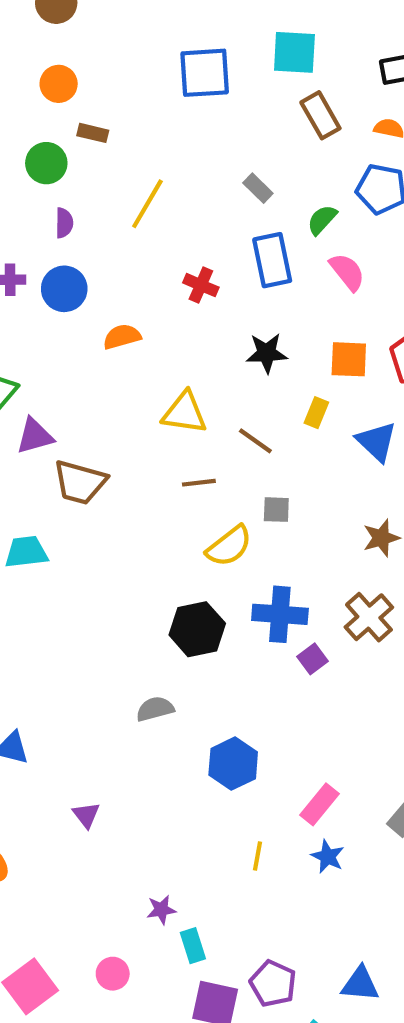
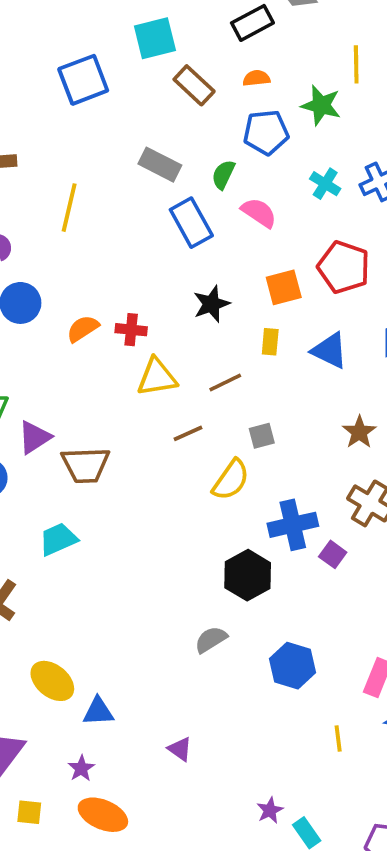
gray rectangle: (258, 188) -> (160, 165), size x1.5
red cross: (201, 285) -> (131, 330), moved
brown line: (255, 441) -> (225, 382), turned -44
black hexagon: (197, 629) -> (248, 575), moved

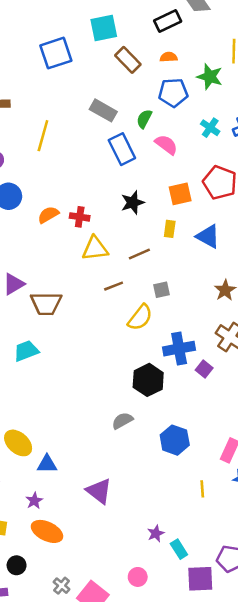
purple triangle: (180, 749) -> (99, 491), size x1.6

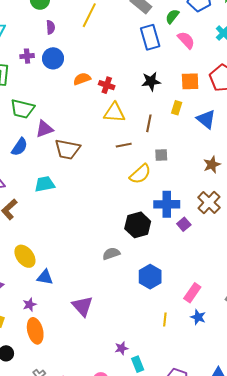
brown line: (139, 254) -> (149, 123), turned -66
orange ellipse: (47, 531) -> (35, 331), turned 40

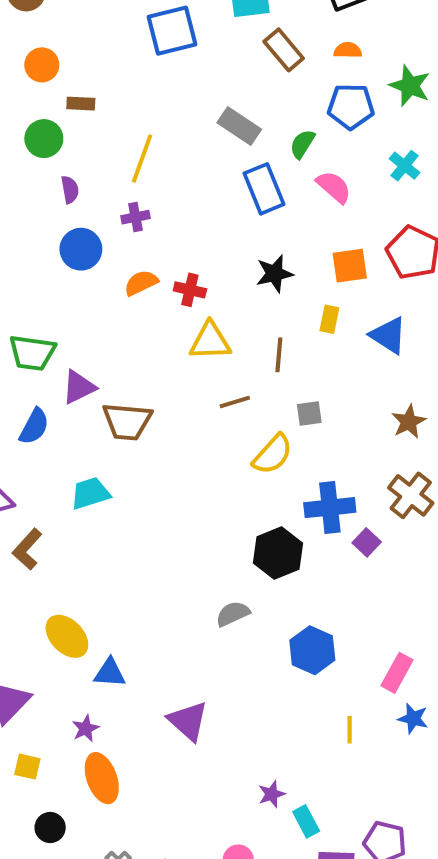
purple cross: (27, 56) -> (135, 217), moved

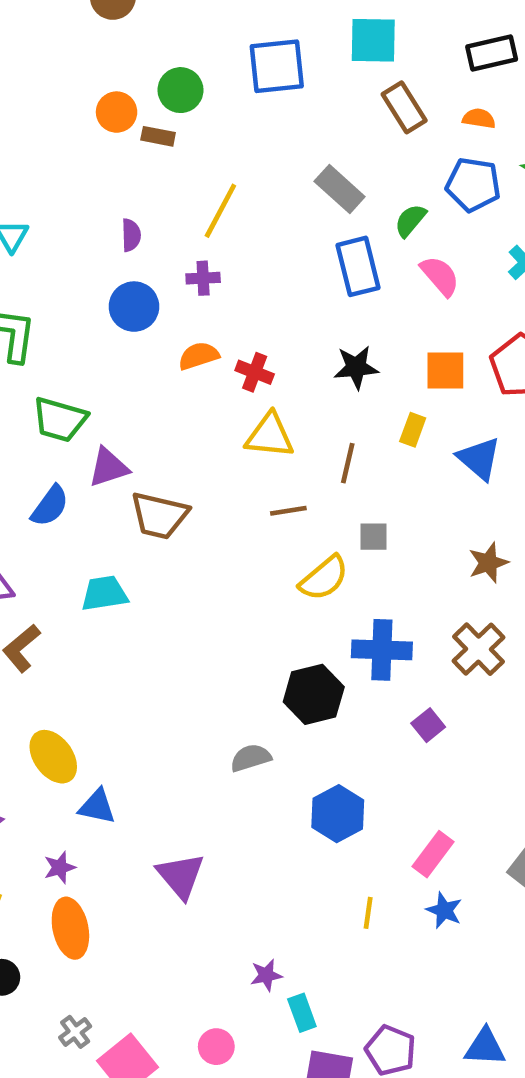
orange circle: (42, 65) -> (117, 112), moved
green circle: (44, 139) -> (180, 90), moved
purple square: (367, 542) -> (428, 725), moved

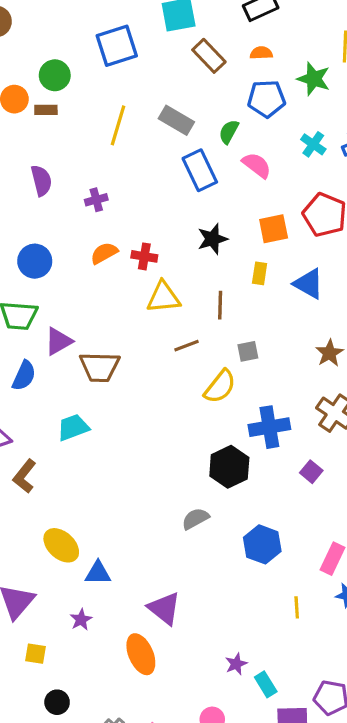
yellow line: (220, 211) -> (118, 125), moved
purple semicircle: (131, 235) -> (41, 181), size x1.4
blue circle: (134, 307) -> (35, 261), moved
orange ellipse: (70, 928) -> (141, 654), moved

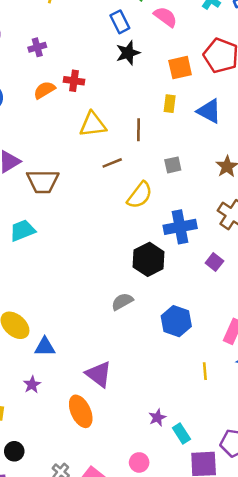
blue rectangle: (200, 170) -> (120, 22), size x0.7
black star: (213, 239) -> (128, 53), moved
red cross: (144, 256) -> (74, 81), moved
gray square: (248, 351) -> (173, 165), moved

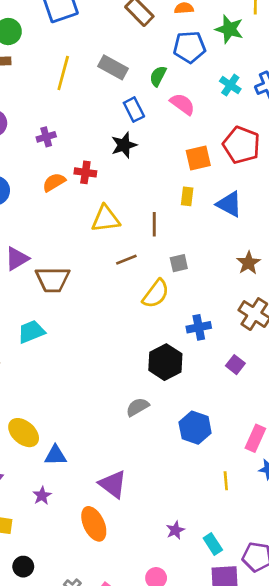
black star: (128, 53) -> (124, 145), moved
gray square: (173, 165) -> (179, 263), moved
blue cross: (180, 227) -> (199, 327), size x0.7
cyan rectangle: (181, 434) -> (213, 544), moved

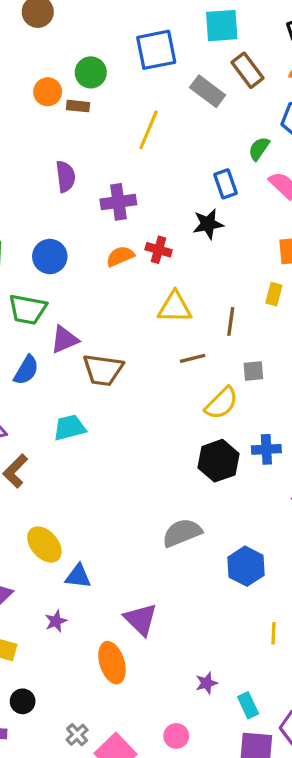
gray rectangle: (113, 67) -> (208, 91), moved
purple cross: (46, 137) -> (118, 202), size x1.5
black hexagon: (165, 362) -> (218, 461), moved
gray semicircle: (138, 407) -> (182, 533), size x1.4

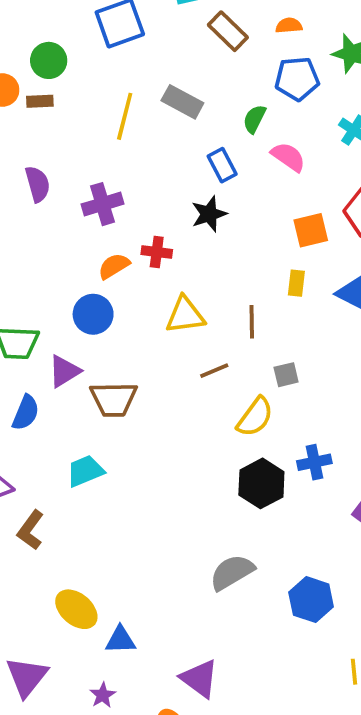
gray rectangle: (208, 91) -> (182, 102), moved
blue circle: (50, 257) -> (93, 314), moved

